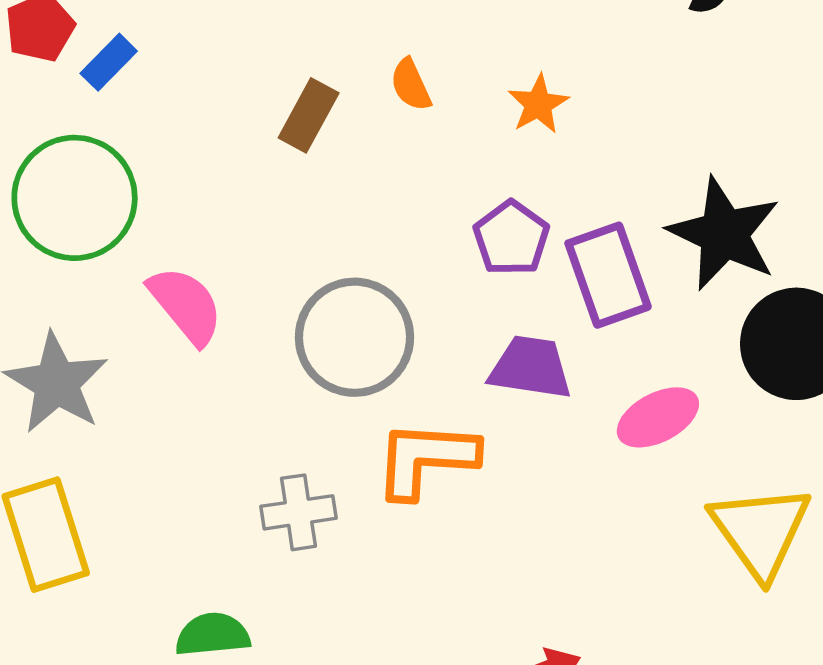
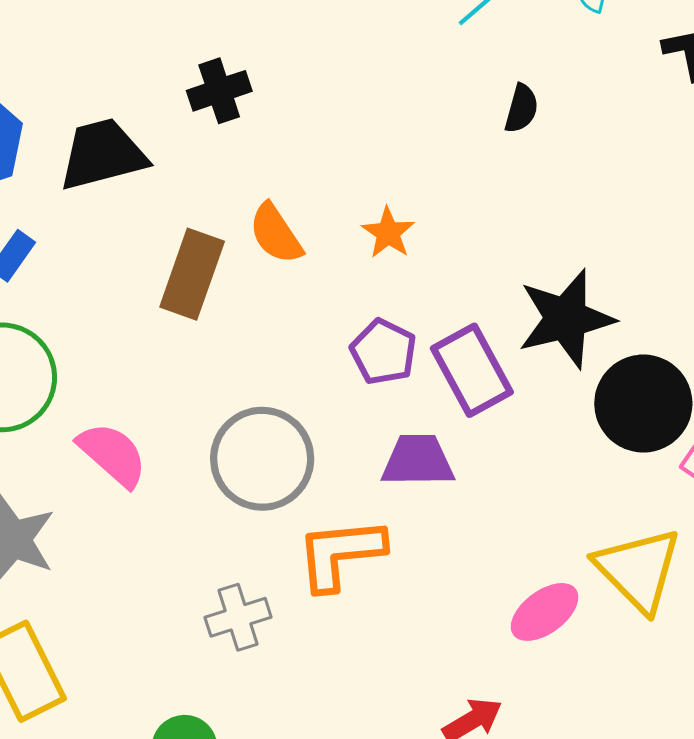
orange semicircle: (411, 85) -> (276, 234), size x1.4
brown rectangle: (309, 115) -> (192, 274), size x1.4
black star: (724, 234) -> (566, 319), turned -30
pink ellipse: (658, 417) -> (545, 612), moved

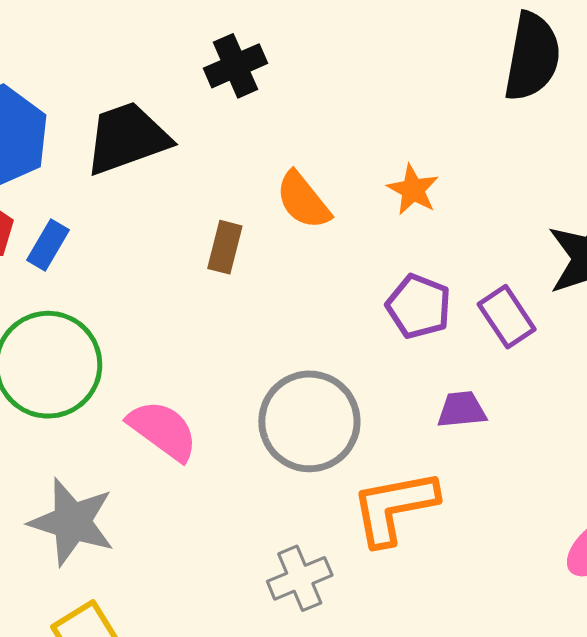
black semicircle: (521, 108) -> (532, 57), size x1.8
brown rectangle: (192, 274) -> (225, 247), size x0.6
purple rectangle: (472, 370) -> (507, 317), size x0.7
purple trapezoid: (418, 461) -> (462, 410), size x0.7

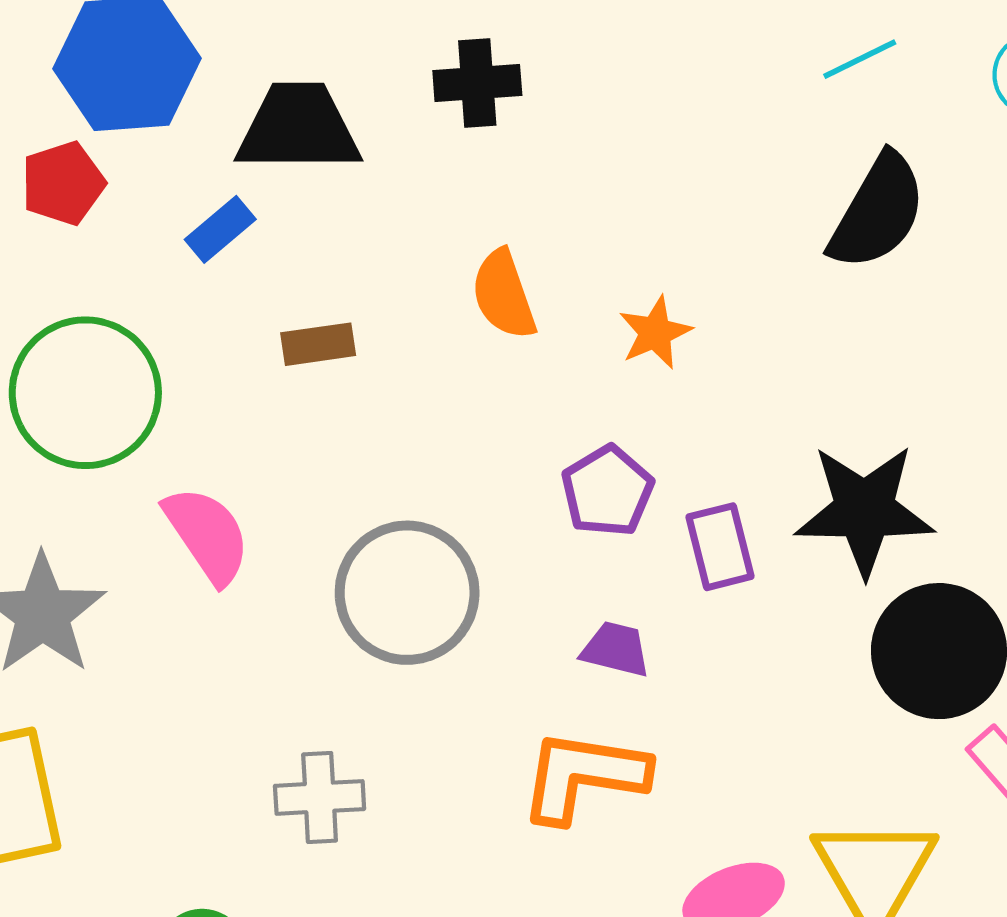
blue rectangle: (48, 245) -> (220, 229), moved
brown rectangle: (225, 247) -> (318, 344), moved, turned 48
orange L-shape: (394, 507) -> (584, 776), moved

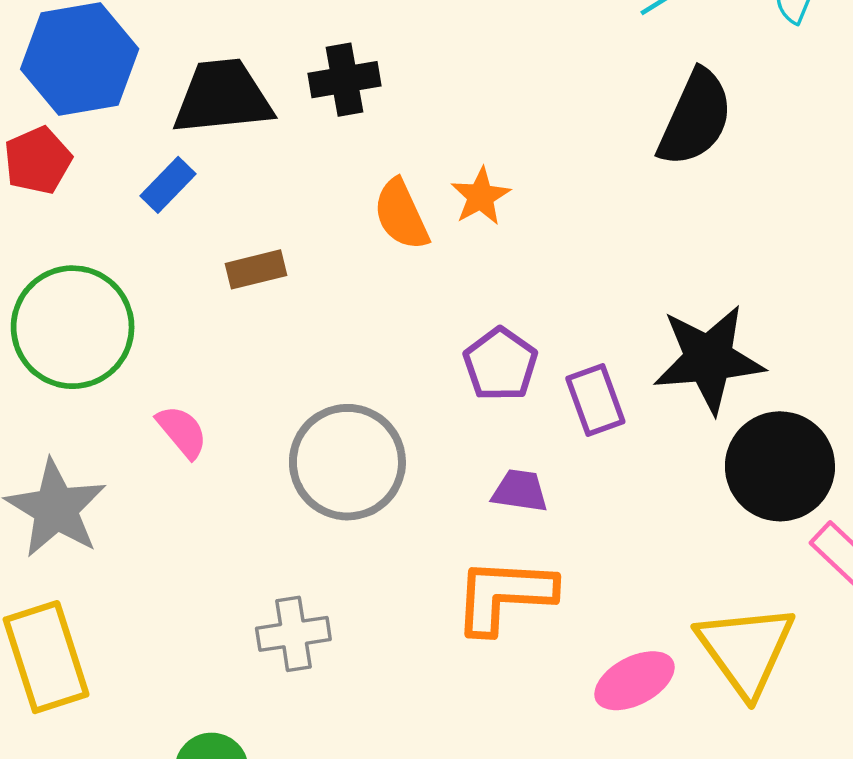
black cross: (477, 83) -> (345, 80), moved
orange star: (655, 333) -> (481, 196), moved
pink semicircle: (207, 535) -> (182, 432), size x0.7

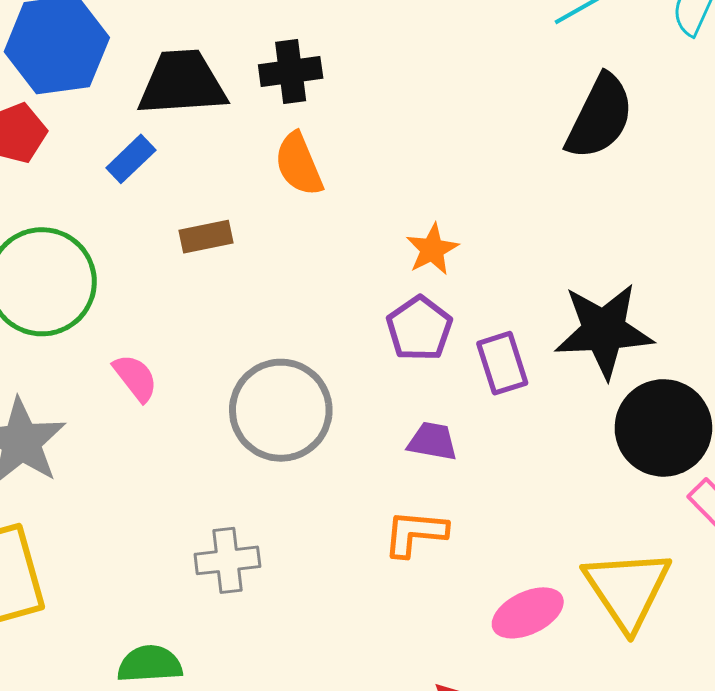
orange star: (481, 196) -> (432, 249), moved
orange semicircle: (401, 215) -> (299, 164), moved
orange L-shape: (504, 595) -> (415, 533), size x0.7

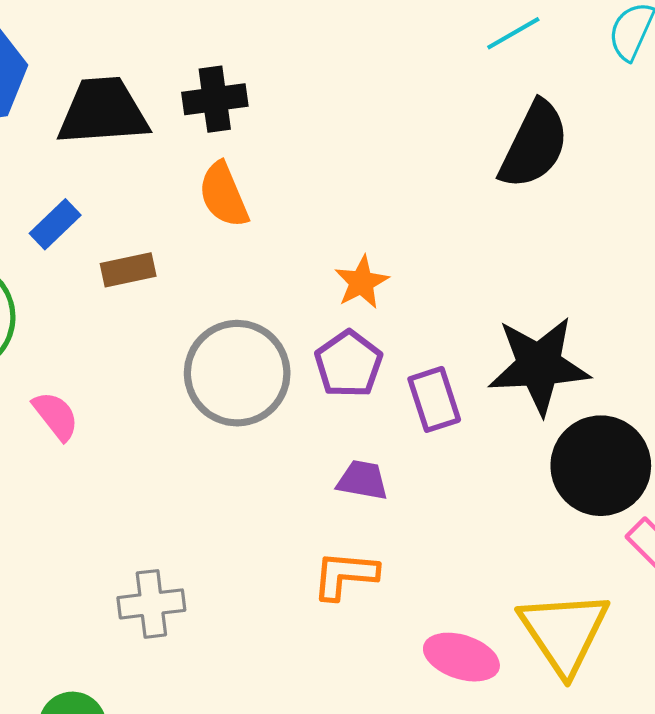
blue rectangle: (131, 159) -> (55, 224), moved
gray circle: (281, 410) -> (237, 373), moved
pink ellipse: (528, 613) -> (461, 657), turned 44

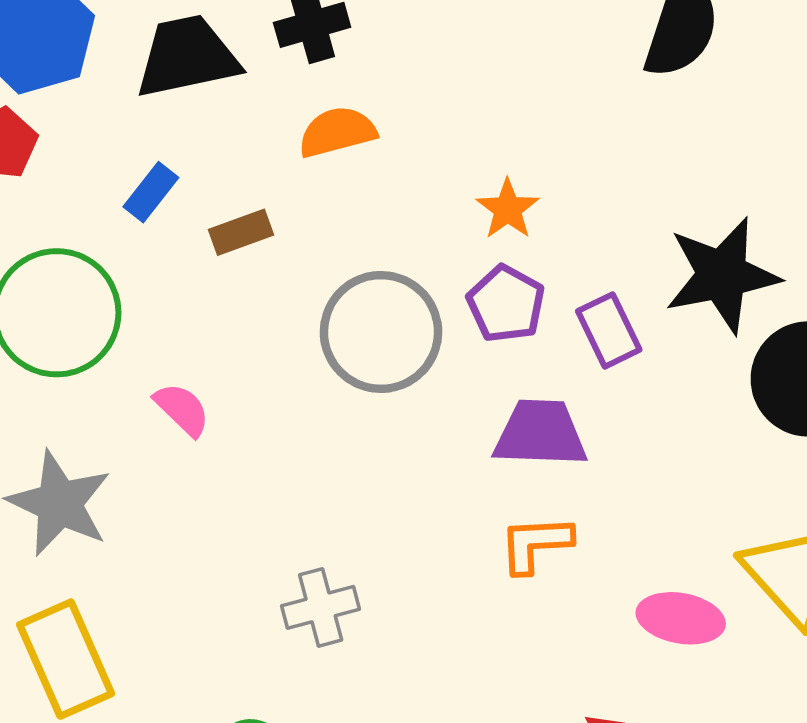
orange semicircle: (224, 195) -> (337, 132), turned 106
purple trapezoid: (362, 480) -> (540, 433), size x1.6

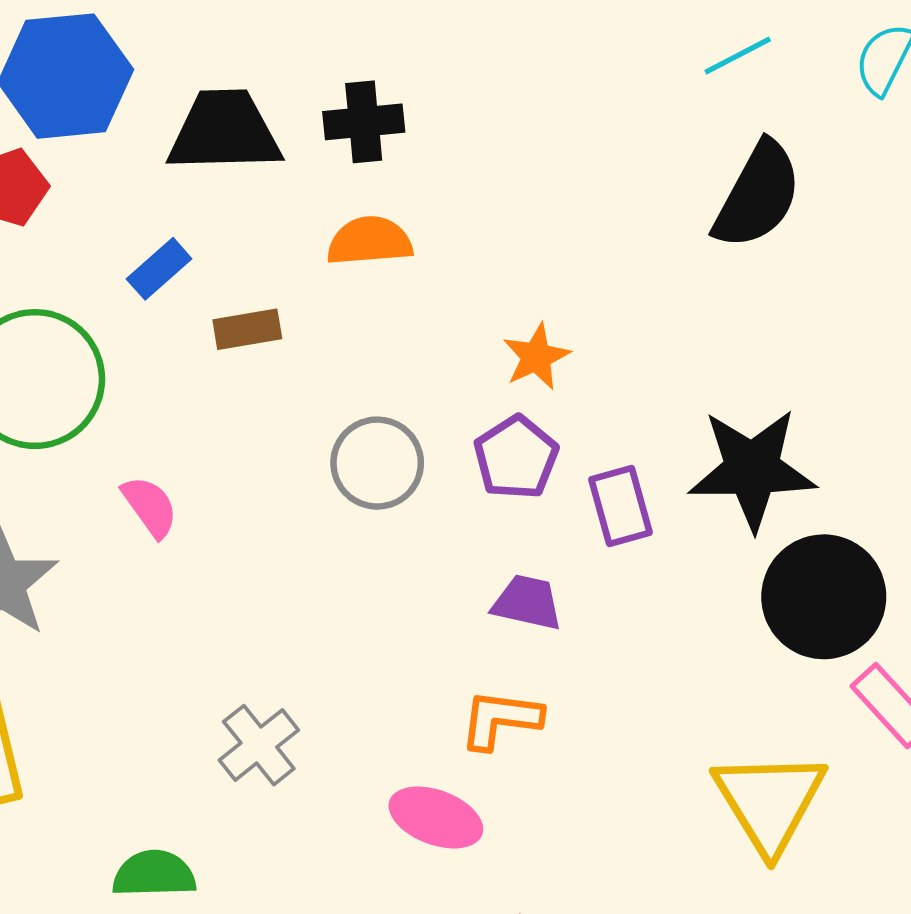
gray circle: (381, 332) -> (377, 463), size x0.7
purple trapezoid: (540, 433) -> (527, 602), size x0.7
gray cross: (321, 607) -> (259, 745), turned -34
pink ellipse: (681, 618) -> (436, 817), moved

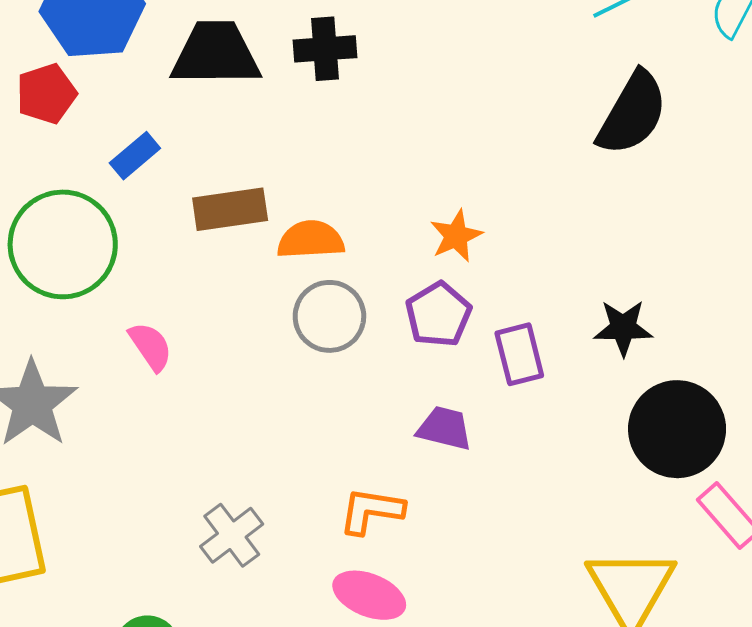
orange semicircle: (370, 241) -> (311, 240), moved
blue rectangle: (159, 269) -> (135, 156), moved
brown rectangle: (247, 329) -> (230, 209), size x1.4
black star: (752, 469) -> (623, 328), size x0.6
orange L-shape: (501, 719) -> (371, 511), moved

